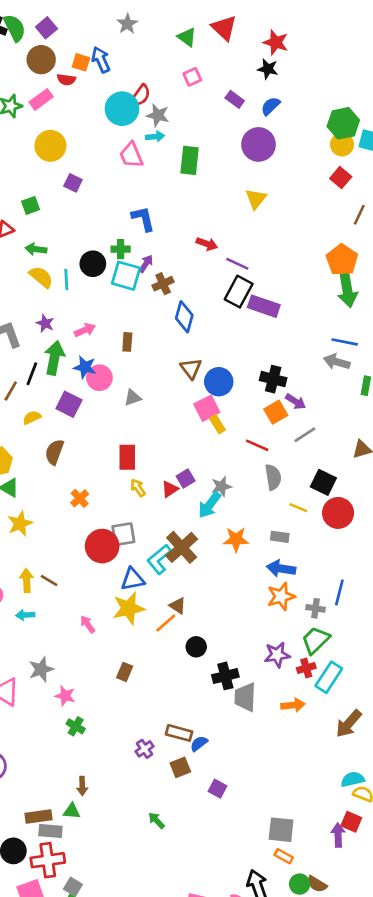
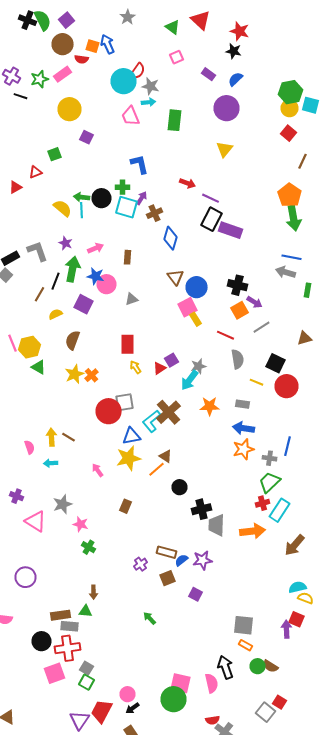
green arrow: (36, 249) -> (82, 197), moved
yellow star: (20, 524) -> (74, 374), moved
purple star: (277, 655) -> (202, 560), moved
orange arrow: (293, 705) -> (252, 531), size x1.4

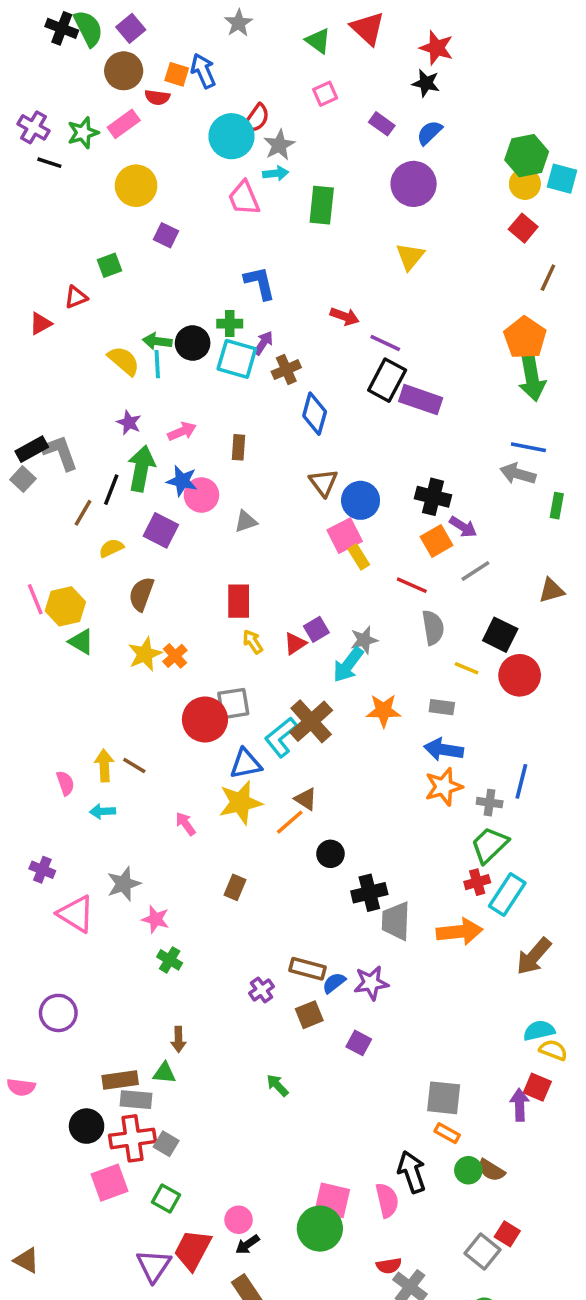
gray star: (150, 86) -> (279, 145), turned 30
gray L-shape: (38, 251) -> (60, 453), moved
gray square: (86, 668) -> (166, 1144), moved

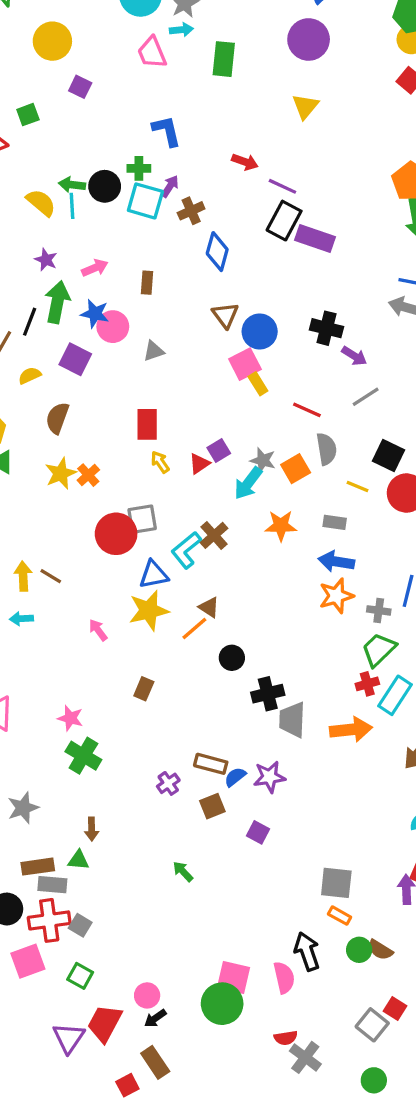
orange square: (437, 541) -> (296, 469), moved
gray star: (364, 640) -> (263, 460), turned 30
brown cross: (311, 721) -> (214, 535), size x0.7
gray star: (124, 884) -> (23, 808), moved
green cross: (170, 960) -> (83, 756), size x1.5

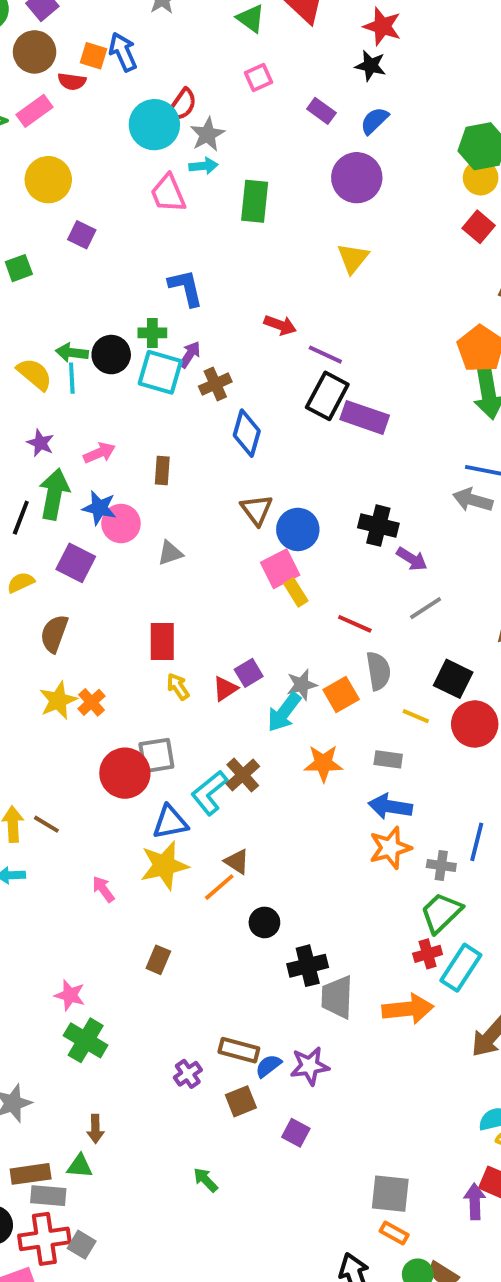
gray star: (263, 460) -> (302, 685), turned -30

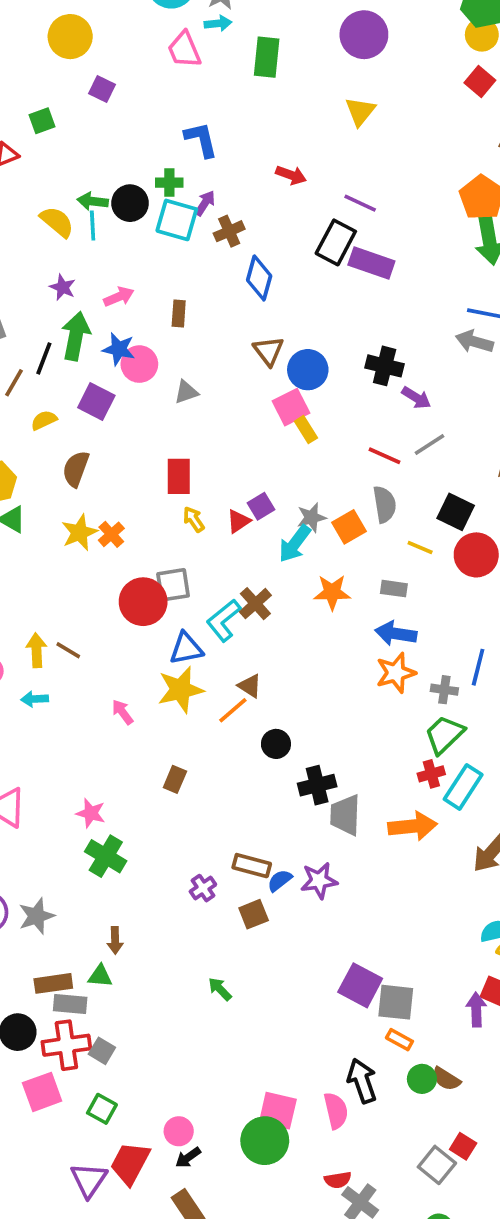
purple line: (325, 355) -> (360, 203), moved
red line: (355, 624) -> (385, 456), moved
purple square: (296, 1133) -> (360, 985), moved, size x1.6

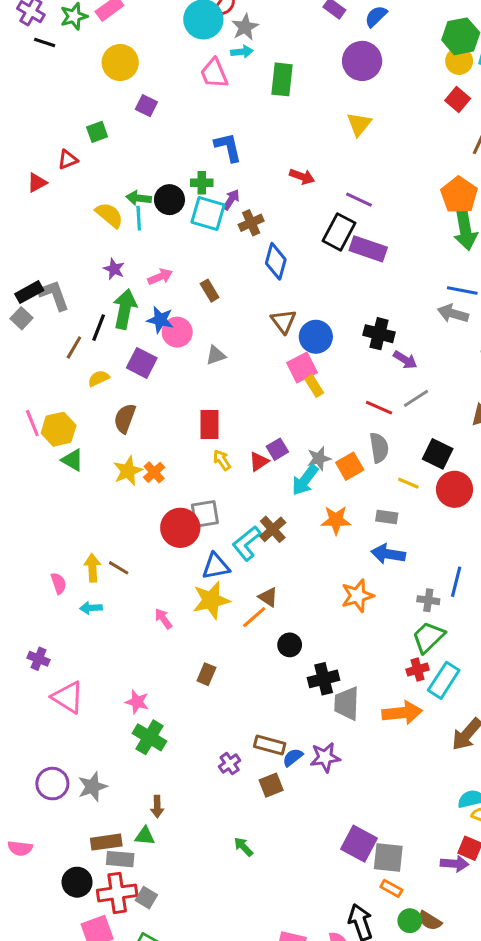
brown rectangle: (179, 314) -> (210, 291), turned -35
orange star: (396, 673) -> (357, 596), moved
purple arrow: (476, 1010) -> (455, 864), turned 96

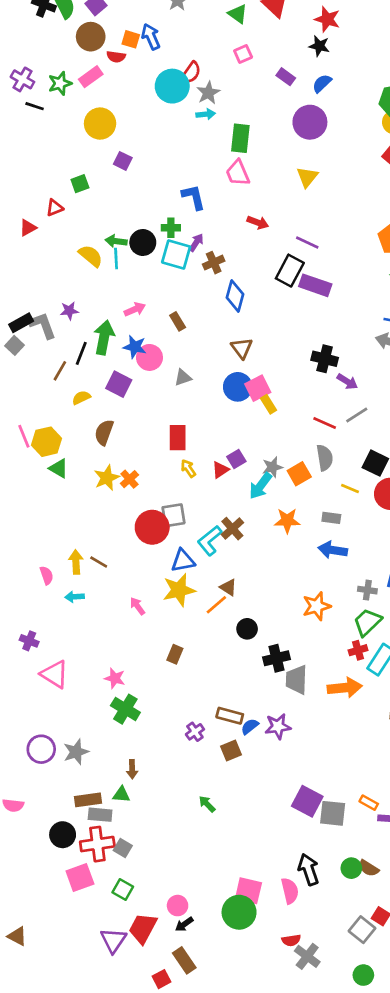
pink trapezoid: (214, 73) -> (238, 173), moved
purple star: (114, 269) -> (69, 311), moved, turned -30
blue circle: (316, 337) -> (238, 387), moved
orange star: (357, 596) -> (317, 606), moved
orange rectangle: (391, 888) -> (369, 803), moved

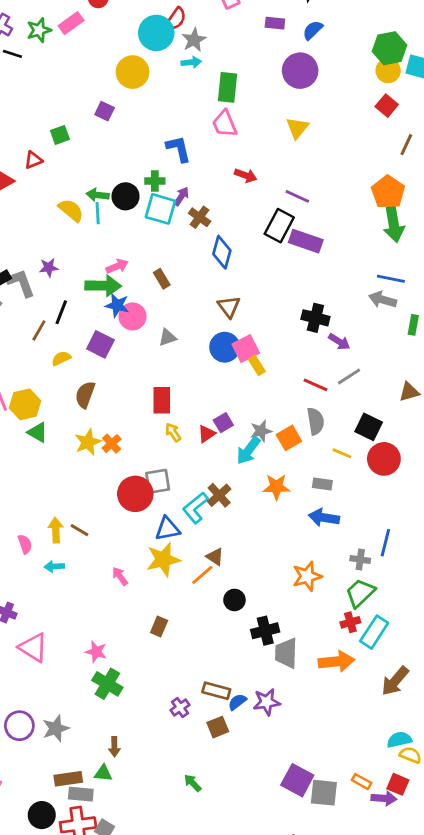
purple rectangle: (286, 77) -> (275, 23), turned -30
yellow circle: (100, 124) -> (133, 72), moved
brown cross: (214, 263) -> (200, 217), turned -30
green arrow: (104, 337) -> (103, 286), moved, turned 80

